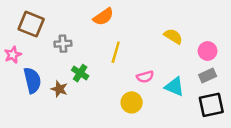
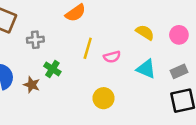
pink circle: (208, 51) -> (179, 35), moved
pink semicircle: (145, 77) -> (112, 57), moved
cyan triangle: (174, 87) -> (146, 69), moved

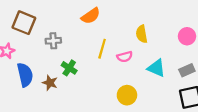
yellow semicircle: (145, 32) -> (142, 34), moved, turned -132
yellow circle: (104, 98) -> (127, 95), moved

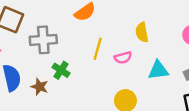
gray cross: (53, 41) -> (43, 40), size x1.5
cyan triangle: (156, 68) -> (158, 70), turned -30

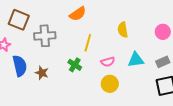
pink semicircle: (123, 58) -> (108, 62), moved
green cross: (61, 70) -> (75, 65), moved

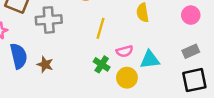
cyan triangle: (136, 60) -> (150, 60), moved
green cross: (75, 65) -> (102, 64), moved

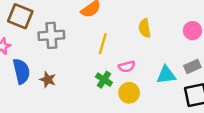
cyan triangle: (150, 60) -> (166, 75), moved

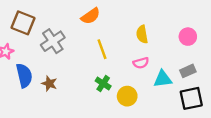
gray cross: (51, 35) -> (53, 41), turned -30
yellow line: (103, 44) -> (102, 49), turned -36
pink semicircle: (127, 66) -> (141, 63), moved

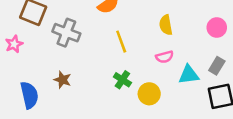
gray cross: (53, 41) -> (66, 33), turned -35
gray rectangle: (188, 71) -> (217, 66), turned -35
blue semicircle: (24, 76) -> (29, 95), moved

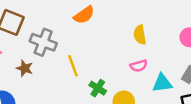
yellow line: (121, 42) -> (73, 66), moved
brown star: (62, 80) -> (25, 68), moved

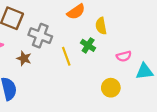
yellow semicircle: (140, 35) -> (101, 26), moved
green cross: (98, 88) -> (88, 45), moved

